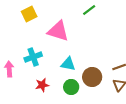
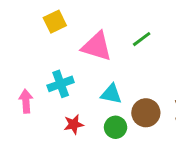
green line: (89, 10) -> (142, 39), moved

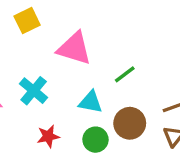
green line: (142, 39) -> (125, 74), moved
cyan cross: (61, 84) -> (34, 91), turned -30

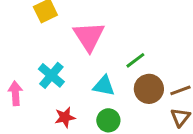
pink triangle: (74, 48) -> (89, 36), turned 40
brown circle: (130, 123) -> (149, 89), moved

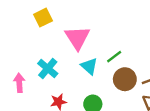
cyan triangle: (104, 86) -> (89, 66), moved, turned 30

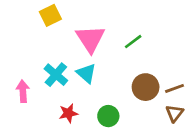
green line: (114, 57) -> (133, 42), moved
cyan triangle: (89, 66) -> (86, 73), moved

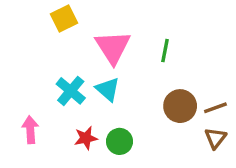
green line: (133, 42) -> (165, 51), turned -42
pink arrow: (23, 91) -> (30, 130), moved
green circle: (108, 116) -> (119, 141), moved

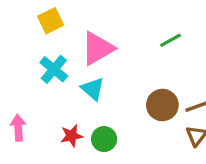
pink triangle: (113, 47) -> (98, 48), turned 33
green line: (165, 51) -> (170, 40), moved, turned 50
cyan cross: (71, 91) -> (54, 69), moved

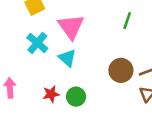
green line: (170, 40) -> (127, 20), turned -42
pink triangle: (98, 48) -> (71, 27), turned -36

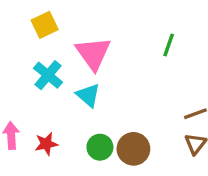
brown circle: (121, 70) -> (133, 149), moved
red star: (51, 94) -> (46, 144), moved

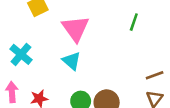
cyan cross: (48, 75) -> (21, 54), moved

